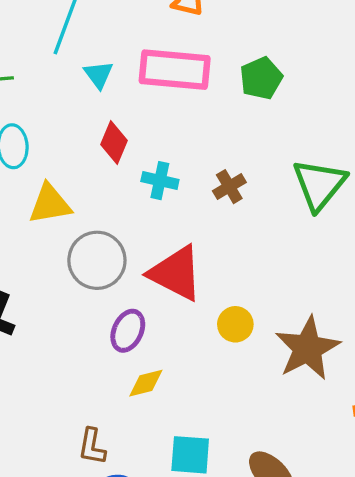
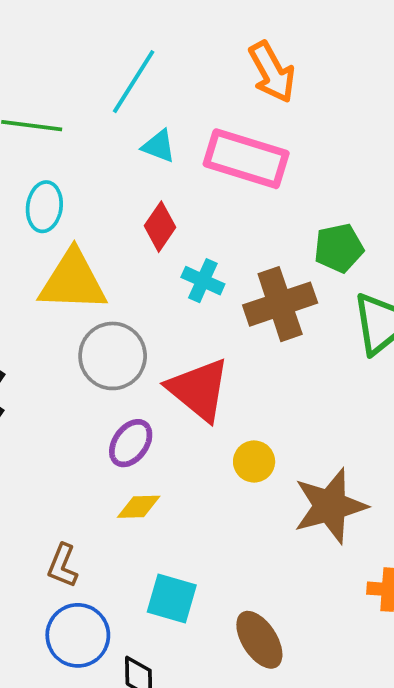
cyan triangle: (99, 75) -> (159, 146), turned -44
green pentagon: (261, 78) -> (339, 248), moved
brown cross: (229, 187) -> (280, 304), size x1.8
yellow triangle: (50, 204) -> (73, 281), size x1.4

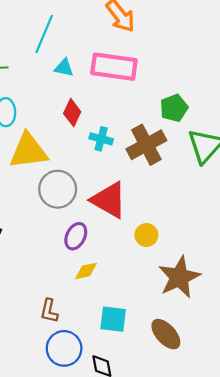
brown star: (330, 506) -> (179, 277), moved

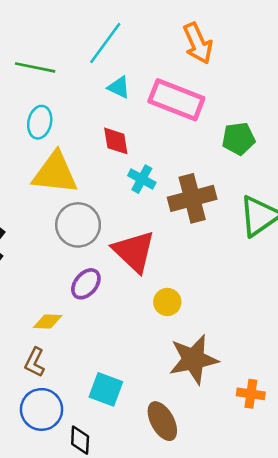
green pentagon: (174, 108) -> (238, 139), moved
red diamond: (72, 113) -> (116, 141), turned -48
yellow diamond: (86, 271) -> (48, 321), moved

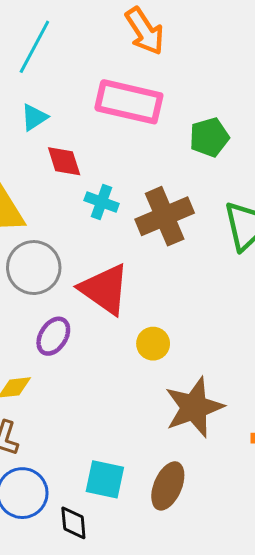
cyan triangle: (119, 87) -> (34, 117), moved, turned -50
cyan square: (106, 389) -> (105, 479), moved
brown ellipse: (162, 421) -> (168, 486), turned 60

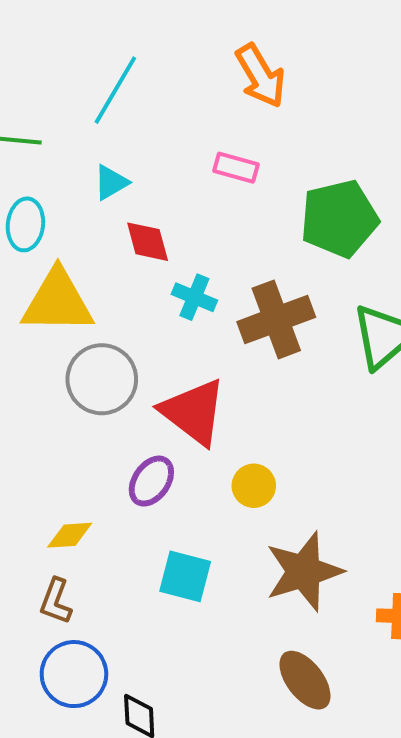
pink rectangle: (129, 102) -> (236, 168), size x0.5
green pentagon: (209, 137) -> (339, 219), size x1.5
purple ellipse: (53, 336) -> (151, 481), moved
cyan square: (105, 479) -> (185, 576), moved
brown ellipse: (168, 486) -> (305, 680), moved, turned -63

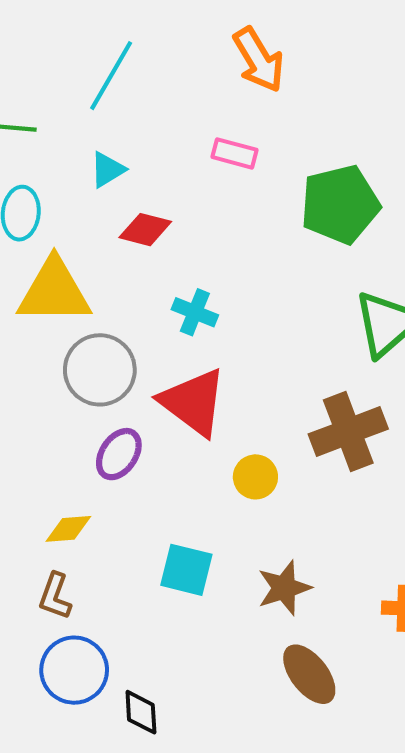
red diamond: (148, 242) -> (145, 230), turned -60
cyan cross: (194, 297) -> (195, 312), moved
brown cross: (276, 319) -> (348, 432), moved
purple ellipse: (151, 481) -> (119, 454), moved
brown star: (304, 571) -> (284, 588), moved, size x0.7

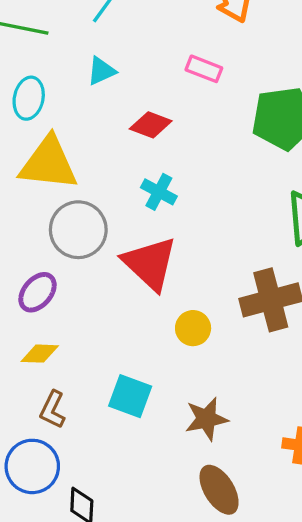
red diamond: (145, 230) -> (151, 125), moved
purple ellipse: (119, 454) -> (37, 292), moved
brown L-shape: (55, 596) -> (53, 410), moved

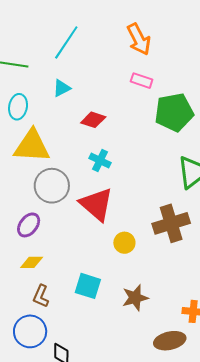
pink rectangle: (204, 69) -> (142, 81), moved
brown ellipse: (219, 490) -> (170, 341), moved, turned -68

